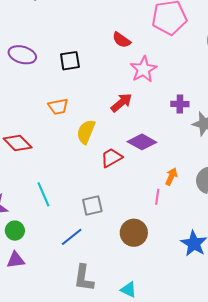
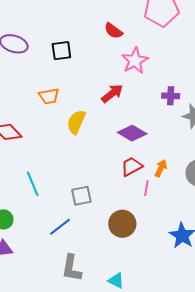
red trapezoid: (111, 158) -> (132, 166), moved

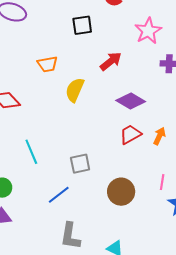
black square: (61, 51) -> (82, 25), moved
pink star: (135, 61) -> (148, 31), moved
pink line: (146, 188) -> (162, 182), moved

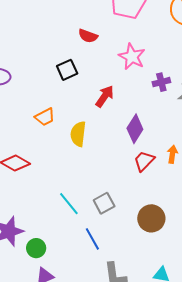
purple diamond: (131, 101) -> (135, 129), turned -72
cyan line: (31, 152) -> (69, 204), moved
blue line: (59, 195) -> (92, 239), turned -65

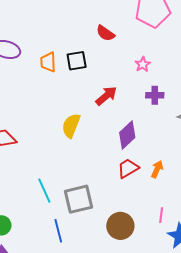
pink star: (132, 57) -> (143, 64), size x0.6
purple cross: (161, 82) -> (155, 95), moved
orange trapezoid: (45, 117) -> (48, 62), moved, turned 100
gray square: (104, 203) -> (79, 199), size x1.4

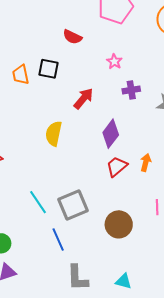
black square: (77, 61) -> (49, 69), turned 30

